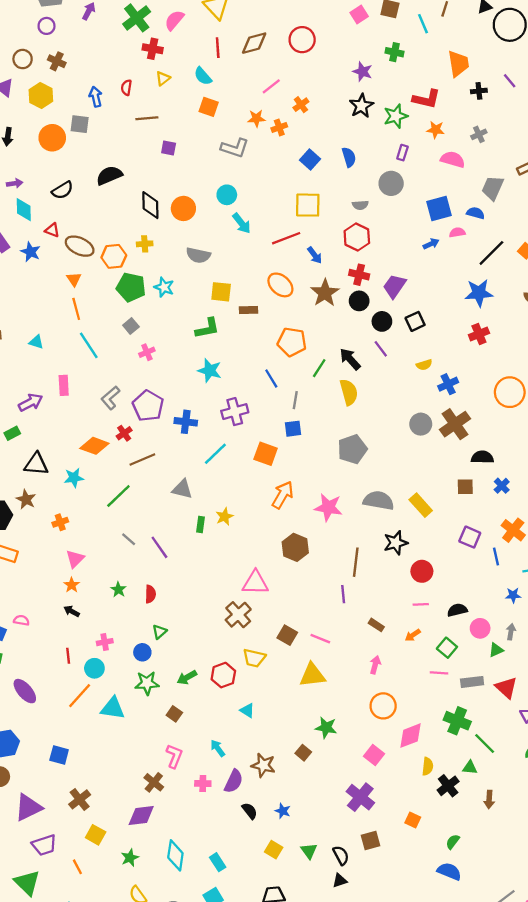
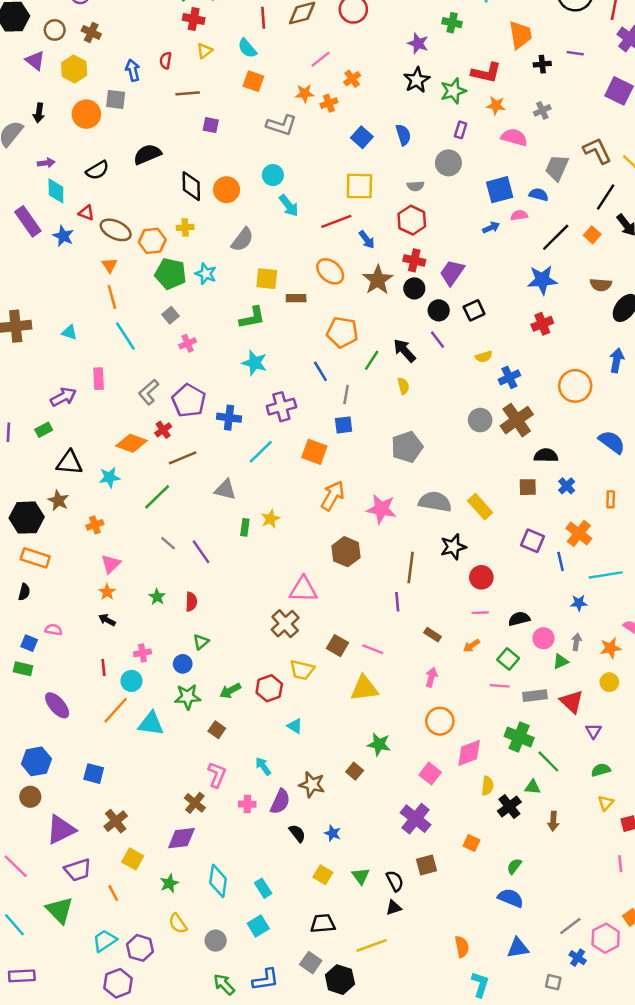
purple line: (510, 81) -> (575, 53), turned -42
gray semicircle: (198, 255) -> (242, 240), turned -65
yellow semicircle: (349, 392) -> (403, 386), size x0.6

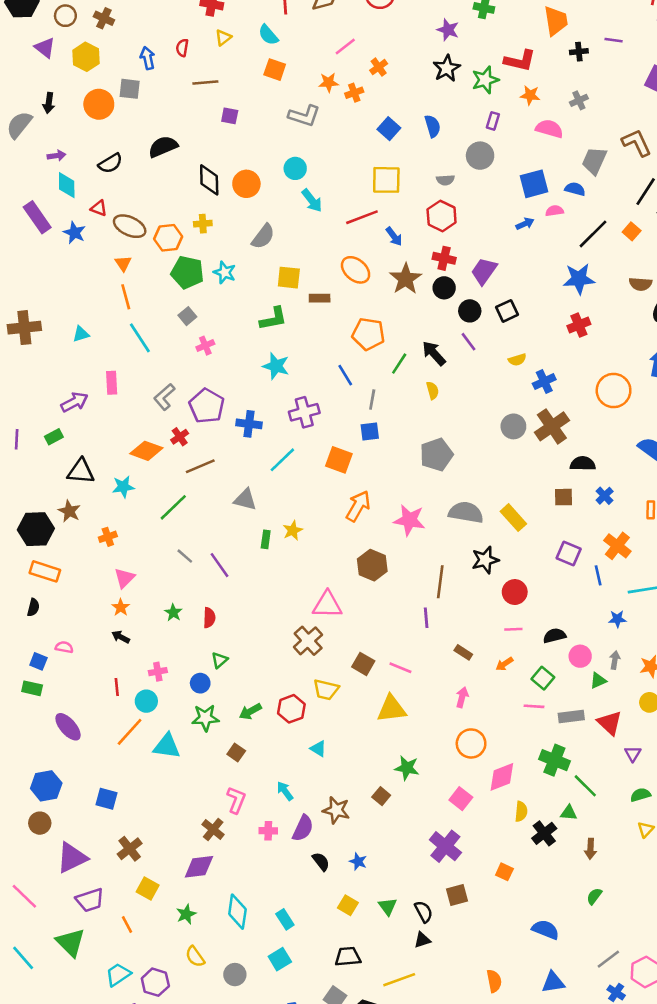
cyan triangle: (69, 332) -> (81, 334), turned -35
green semicircle: (514, 866) -> (594, 896), moved

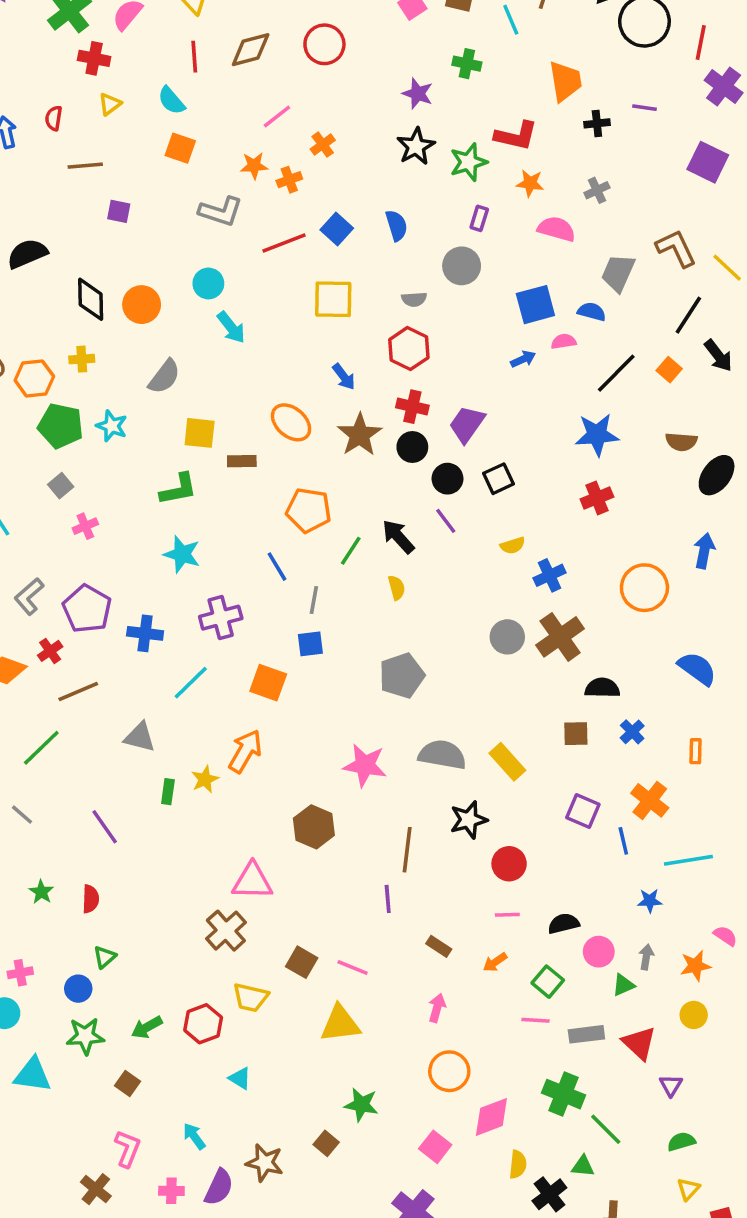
red line: (362, 217) -> (284, 243), moved
orange arrow: (358, 506) -> (245, 751), moved
gray line: (185, 556) -> (22, 815), moved

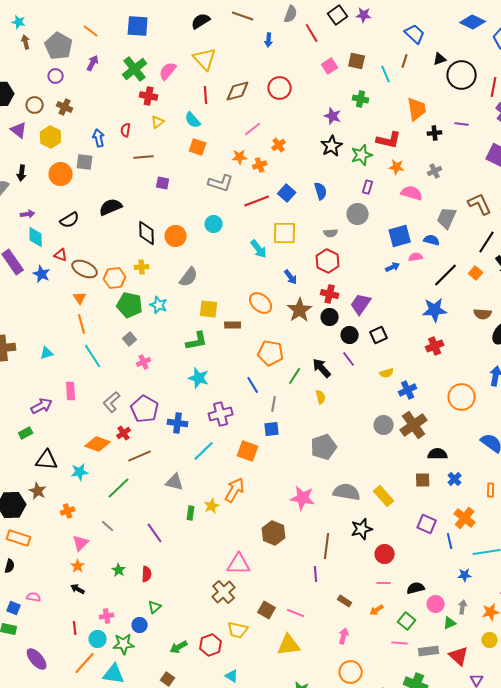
cyan arrow: (231, 327) -> (259, 249), moved
green star: (85, 1036) -> (124, 644), moved

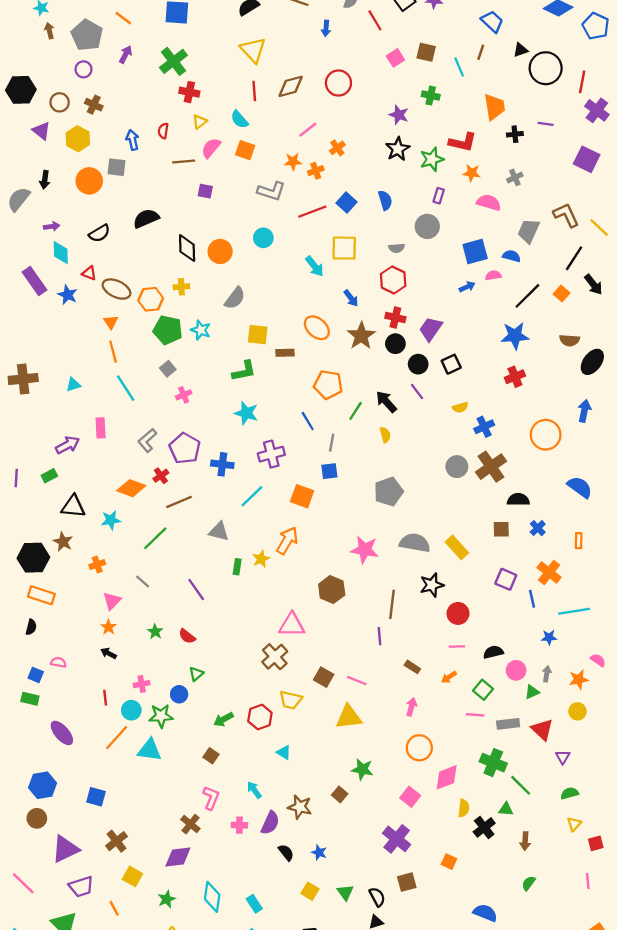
pink semicircle: (168, 71) -> (211, 148), moved
red semicircle: (147, 574) -> (187, 636), turned 126

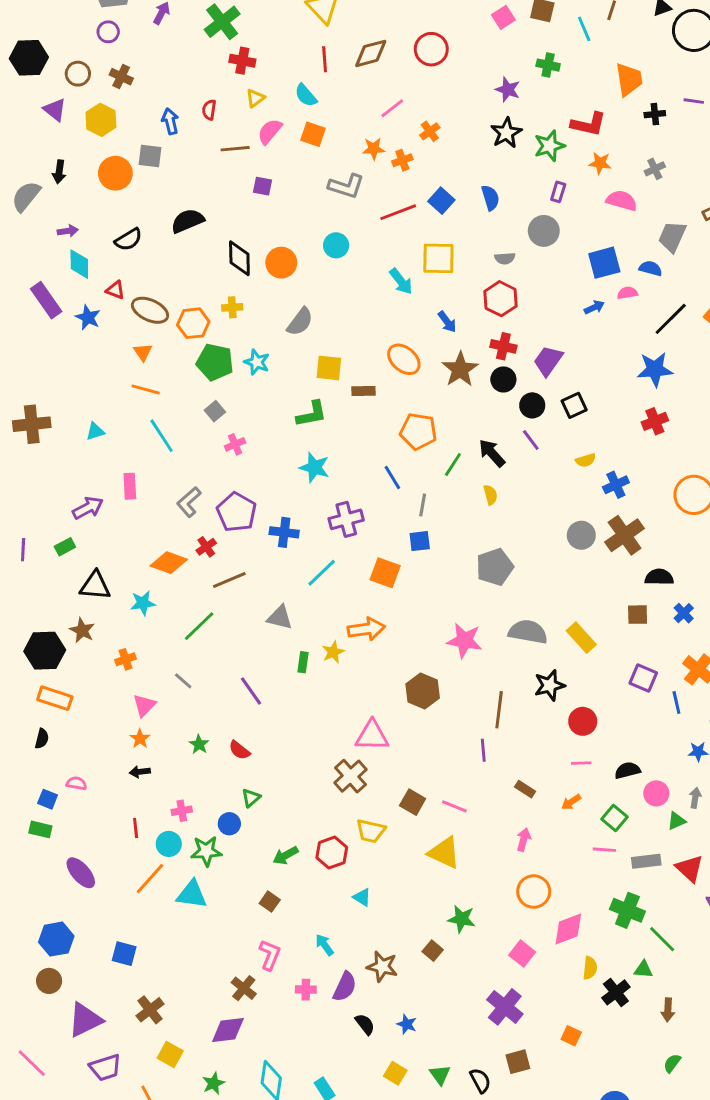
orange line: (113, 352) -> (146, 390), turned -60
orange arrow: (287, 541) -> (366, 629), turned 52
black arrow: (109, 653) -> (140, 772), turned -35
yellow triangle: (349, 717) -> (444, 853), turned 32

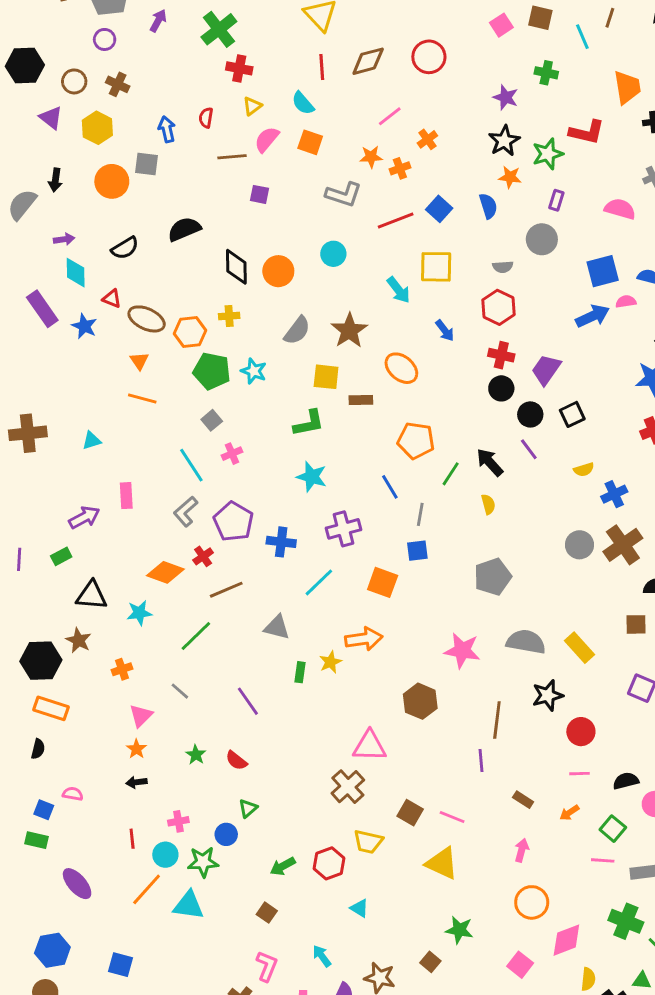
orange star: (600, 163) -> (510, 177), moved
blue arrow: (594, 307) -> (593, 316), size x1.6
brown star: (460, 369) -> (349, 331), moved
cyan line: (162, 436) -> (191, 465), moved

